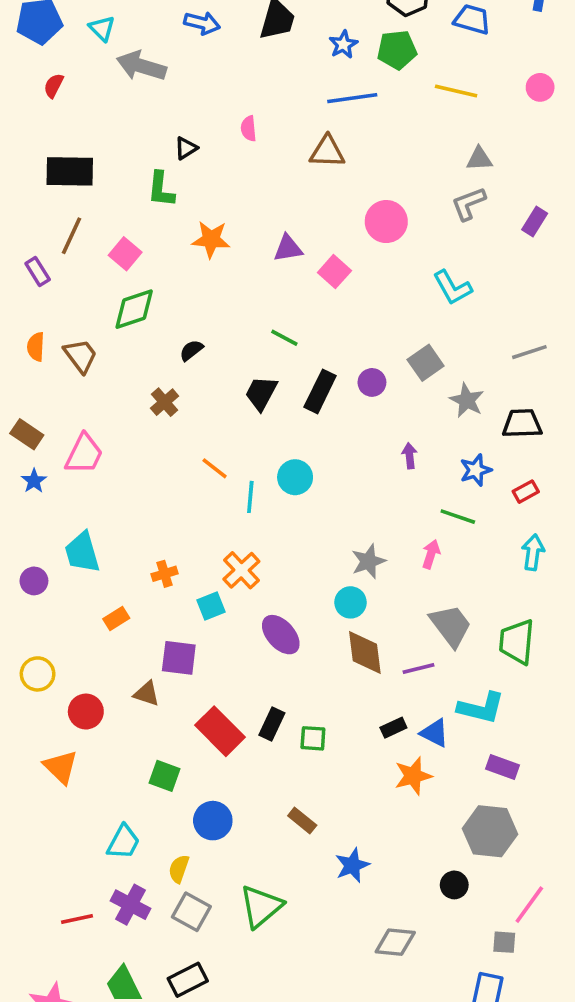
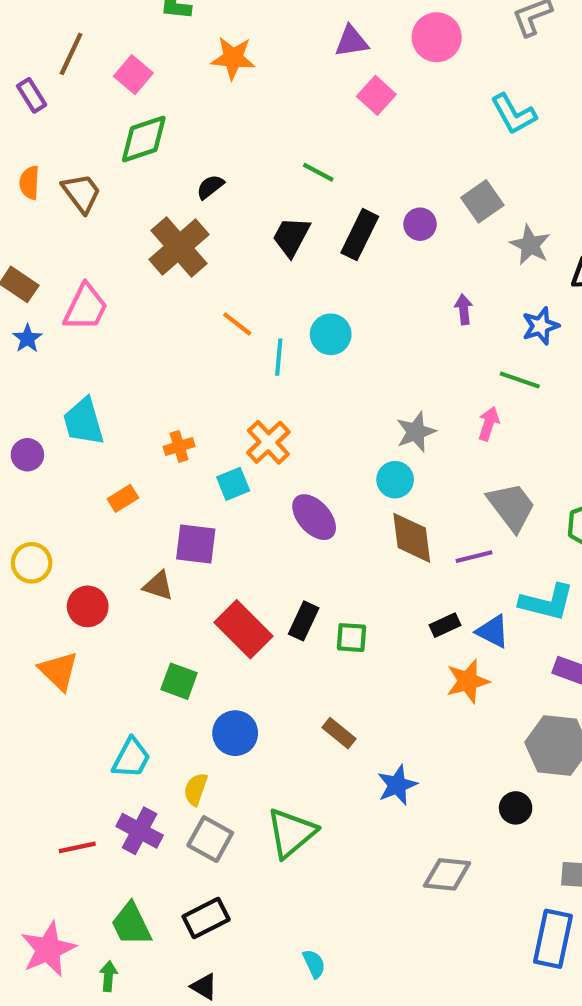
purple triangle: (288, 248) -> (351, 41), moved
brown cross: (165, 402) -> (179, 247), size x1.8

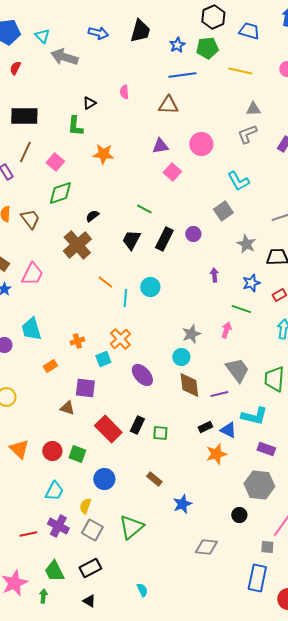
gray square: (482, 201) -> (223, 211), moved
red circle: (88, 606) -> (52, 451), moved

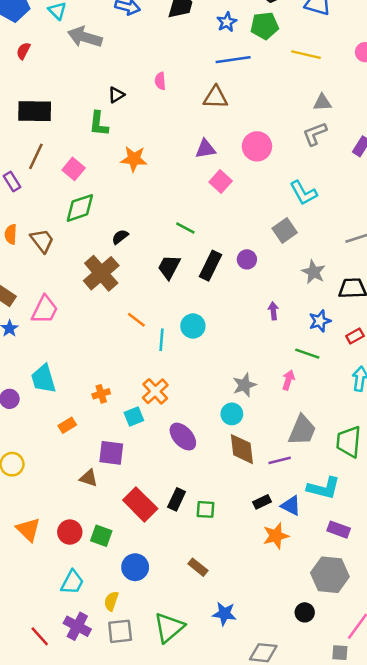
gray trapezoid: (237, 370) -> (302, 430), turned 60
blue star: (182, 504) -> (224, 614), moved, turned 30
gray square: (92, 530) -> (120, 631), turned -35
red line: (28, 534) -> (40, 636), turned 60

